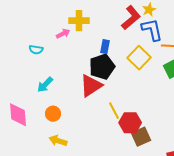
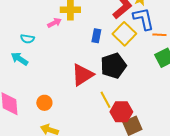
yellow square: (139, 58) -> (124, 34), moved
black pentagon: (102, 67) -> (113, 66), moved
cyan arrow: (45, 85) -> (19, 59), moved, turned 78

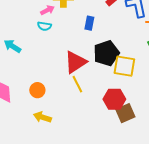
yellow square: (124, 34) -> (124, 66), moved, turned -35
cyan semicircle: (27, 39) -> (44, 26), moved
yellow line: (105, 100) -> (77, 84), moved

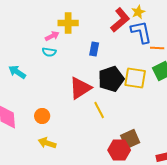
yellow square: (124, 66) -> (135, 78), moved
yellow line: (77, 84) -> (99, 110), moved
red hexagon: (114, 99) -> (119, 150), moved

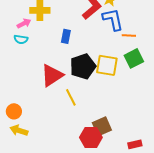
orange circle: (42, 116) -> (14, 111), moved

